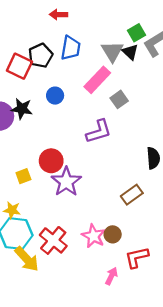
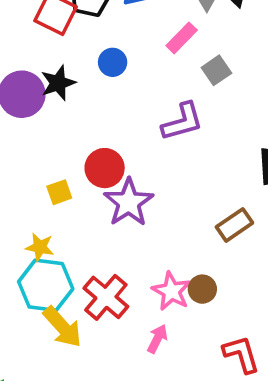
pink rectangle: (97, 80) -> (182, 38), size x0.7
black star: (22, 109) -> (58, 83), turned -30
red L-shape: (137, 257) -> (241, 354), moved, turned 85
pink arrow: (111, 276) -> (157, 339), moved

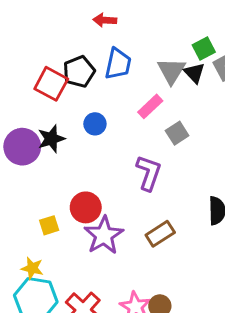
purple L-shape: (182, 122) -> (149, 173), turned -57
brown rectangle: (234, 225) -> (160, 234), moved

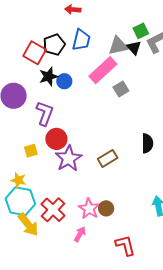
gray triangle: (171, 71) -> (118, 46), turned 45
pink rectangle: (150, 106) -> (103, 70), size x1.6
black star: (51, 139) -> (49, 76), moved
purple L-shape: (149, 173) -> (45, 113), moved

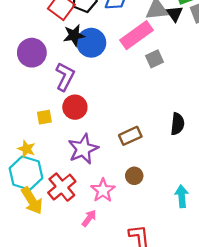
blue circle: (64, 81) -> (91, 43), size x1.6
purple star: (69, 159) -> (83, 149), moved
brown circle: (106, 208) -> (134, 176), moved

